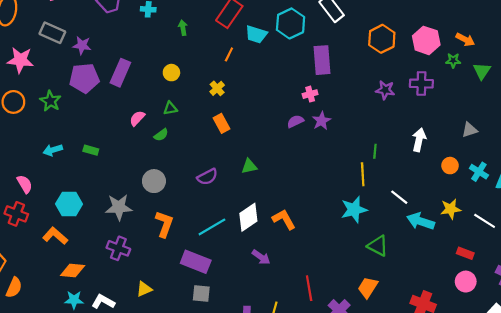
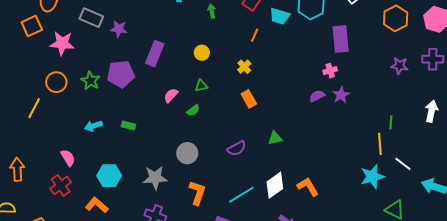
purple pentagon: (84, 78) -> (121, 74), moved
white line: (399, 197) -> (403, 164), moved
red cross: (16, 214) -> (61, 185), turned 35

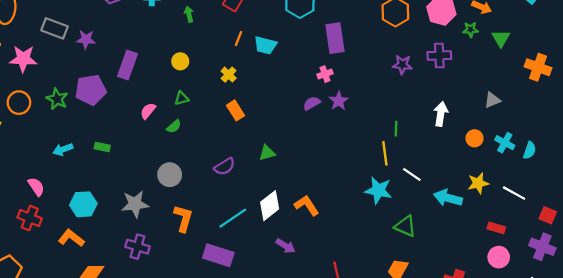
cyan trapezoid: (280, 16) -> (265, 45), moved
cyan star: (372, 177) -> (378, 190), turned 30
red cross: (61, 185) -> (30, 218), turned -30

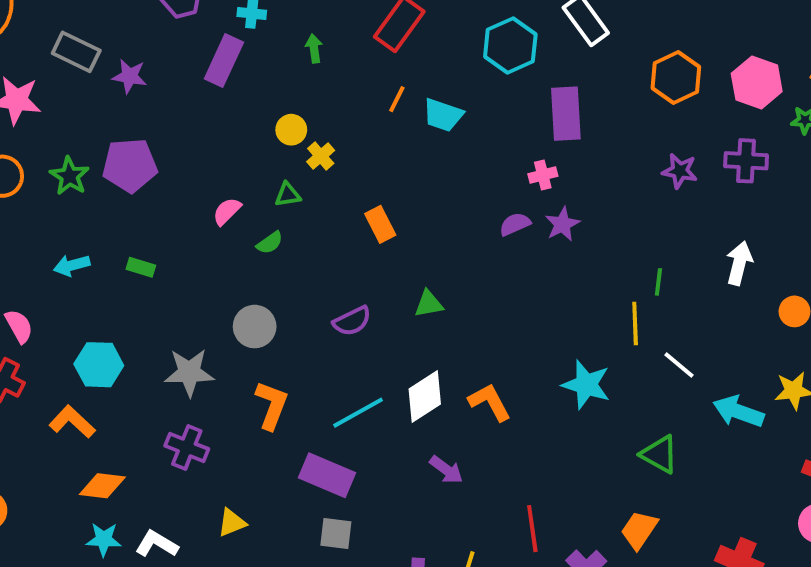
purple rectangle: (128, 65) -> (224, 61), moved
yellow cross: (229, 75) -> (321, 156), moved
cyan star: (378, 190) -> (586, 385), moved

